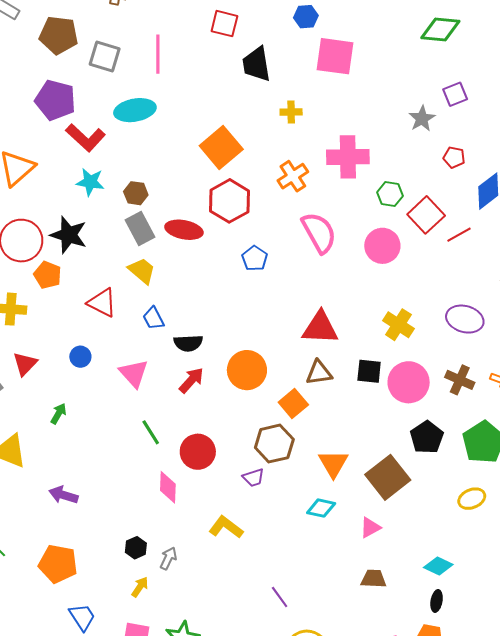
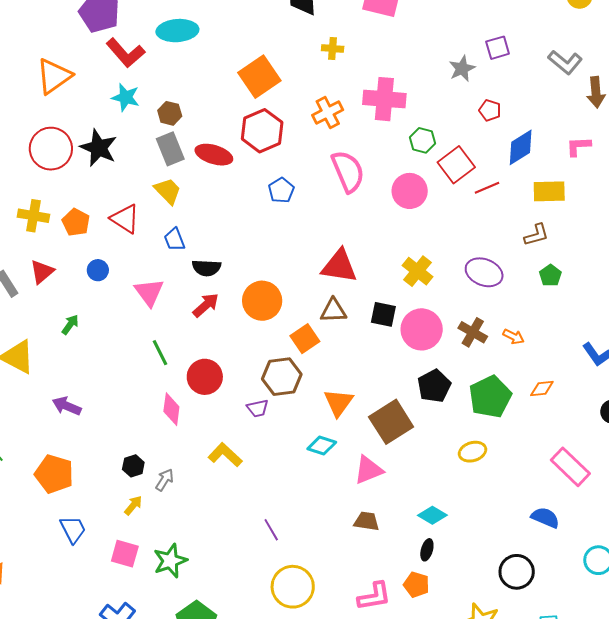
orange pentagon: (48, 275) -> (76, 222), moved
pink triangle: (370, 528) -> (368, 470), size x1.4

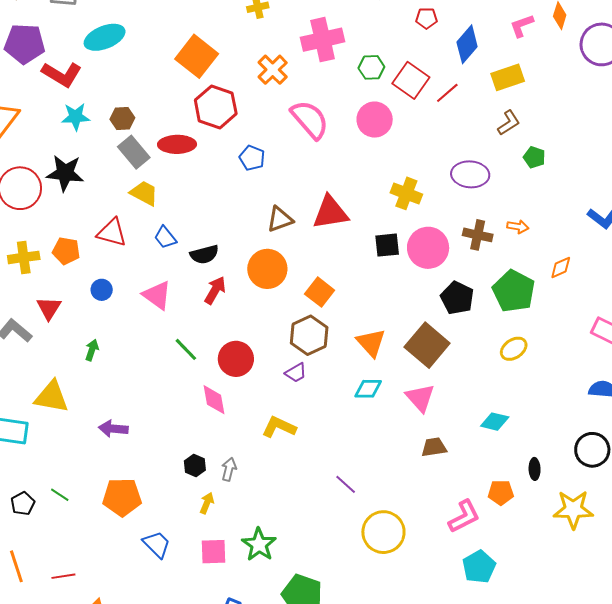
brown triangle: (333, 311) -> (280, 219), moved
pink triangle: (368, 470) -> (420, 398), turned -32
black ellipse: (427, 550) -> (535, 469), moved

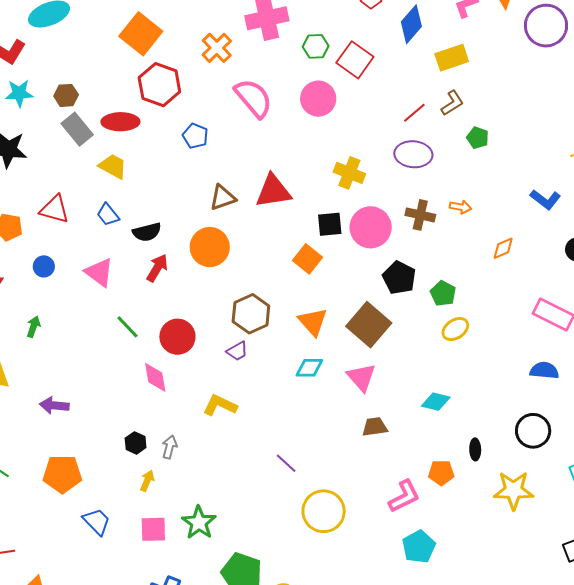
red line: (447, 93) -> (414, 113), moved
yellow trapezoid: (144, 193) -> (113, 166), moved
green pentagon: (514, 291) -> (443, 293), moved, size x0.6
orange square: (320, 292) -> (308, 259), moved

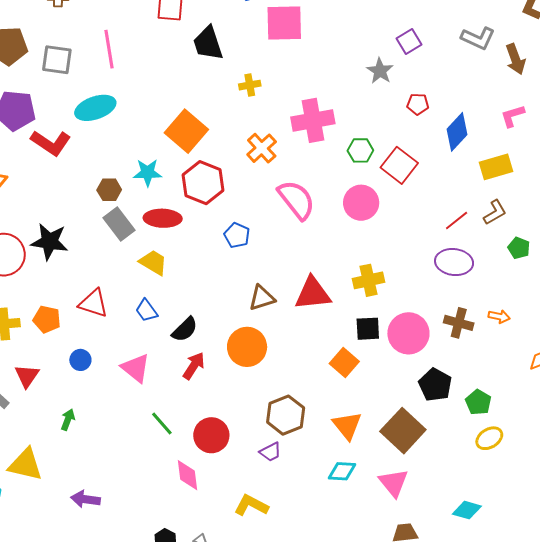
cyan star: (19, 93) -> (148, 173), moved
yellow cross: (349, 173) -> (369, 280), moved, turned -36
black semicircle: (147, 232) -> (185, 329), turned -32

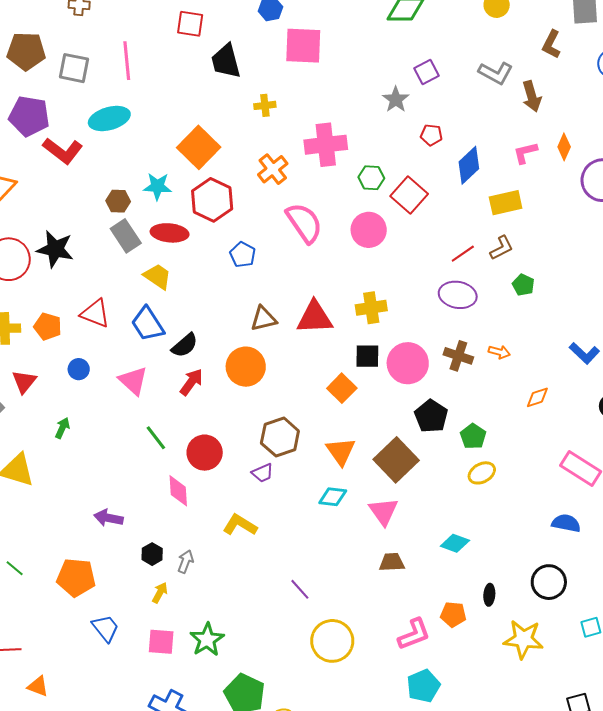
blue trapezoid: (146, 311) -> (148, 324), size x1.5
purple arrow: (86, 499) -> (108, 518), moved

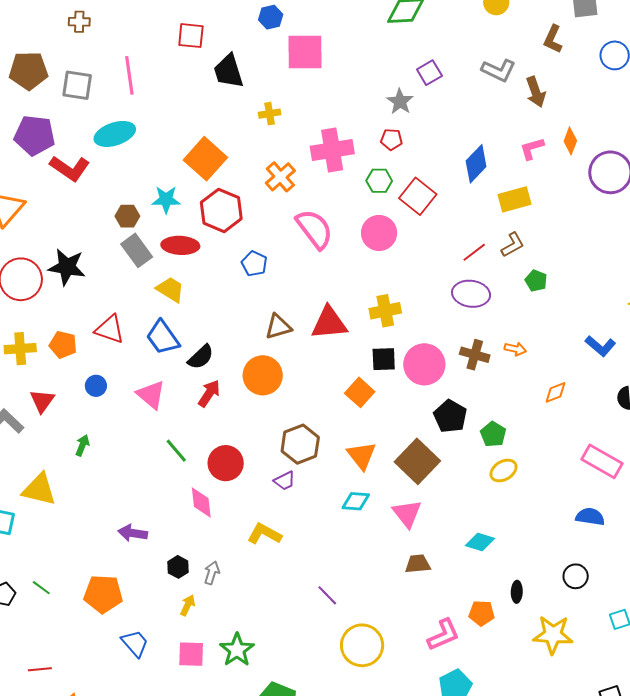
red pentagon: (431, 135) -> (391, 139), moved
black circle: (549, 582) -> (576, 576), size x0.7

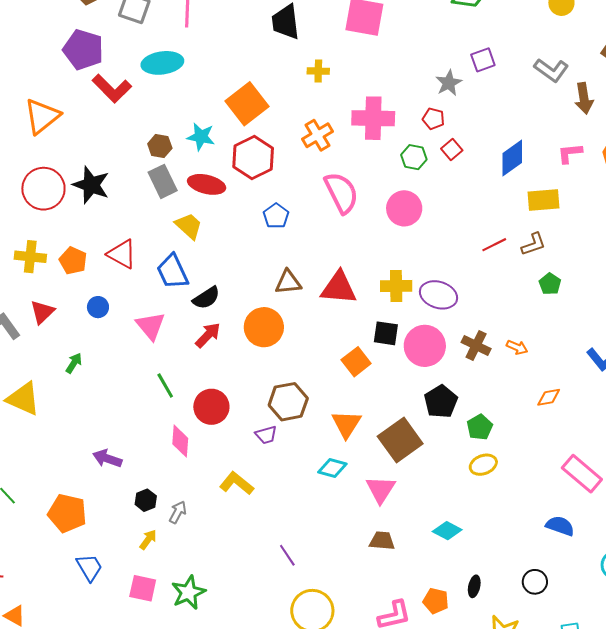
red square: (418, 196) -> (452, 149), moved, size x0.6
purple ellipse: (471, 294) -> (438, 295), moved

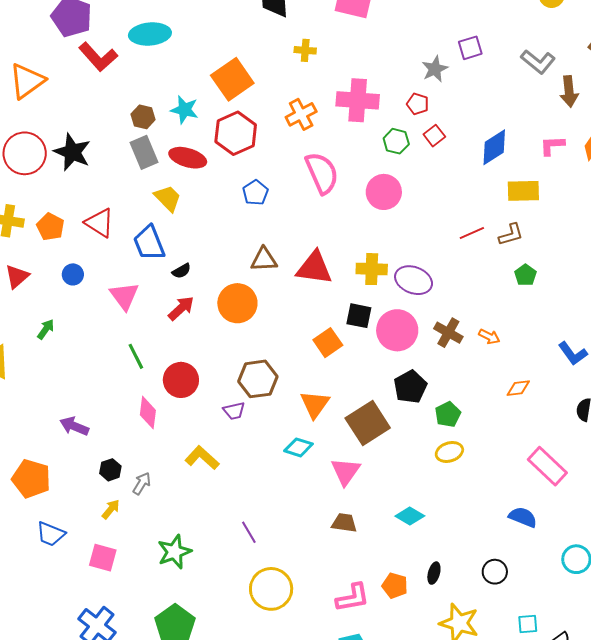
black semicircle: (206, 298) -> (181, 271), size x0.7
blue trapezoid: (89, 567) -> (51, 534), turned 140
green star: (188, 592) -> (174, 552), moved

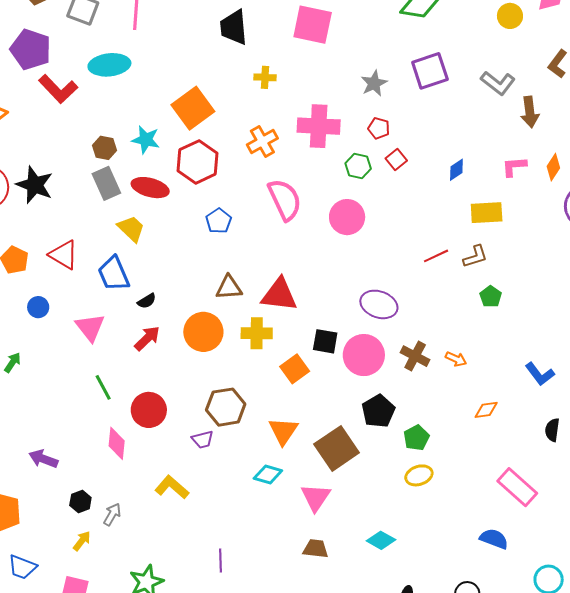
purple square: (470, 48) -> (430, 71), size x1.5
gray star: (435, 69) -> (374, 83), moved
blue diamond: (494, 147) -> (456, 170), size x0.6
yellow cross: (372, 269) -> (257, 333), moved
purple line: (249, 532) -> (220, 560), turned 30

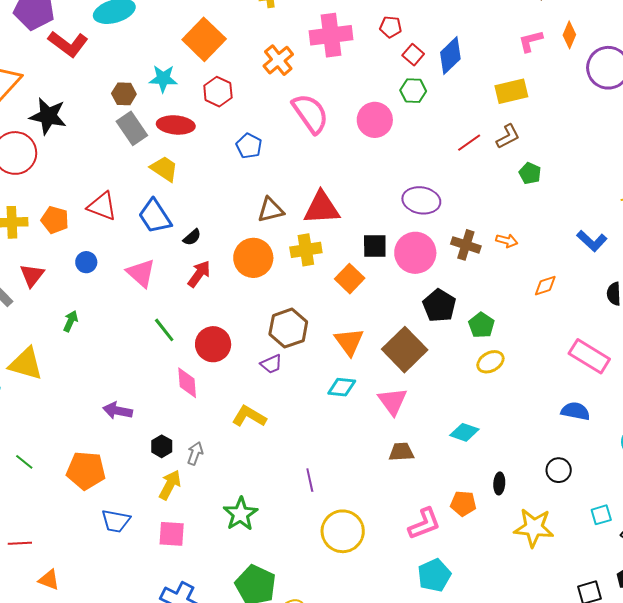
red hexagon: (198, 162) -> (218, 92), size x0.7
green hexagon: (358, 166) -> (413, 91), moved
blue diamond: (456, 170) -> (450, 56), moved, size x1.6
black star: (35, 185) -> (48, 116), moved
yellow arrow: (82, 541) -> (170, 485), size x1.4

